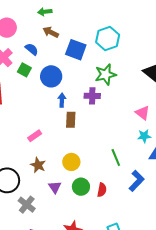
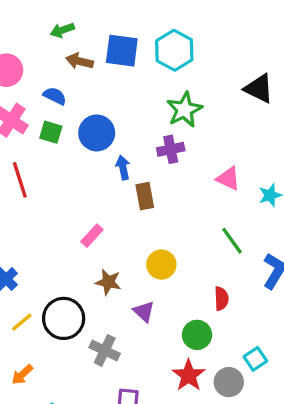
blue square: (76, 50) -> (122, 51), moved
pink triangle: (143, 113) -> (228, 179), moved
green circle: (81, 187) -> (197, 335), moved

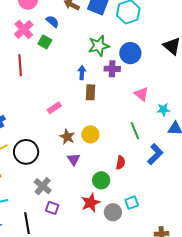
green star: (184, 110) -> (99, 46), moved
blue circle: (97, 133) -> (130, 53), moved
brown star: (108, 282) -> (67, 137), moved
gray cross: (105, 350) -> (43, 186), moved

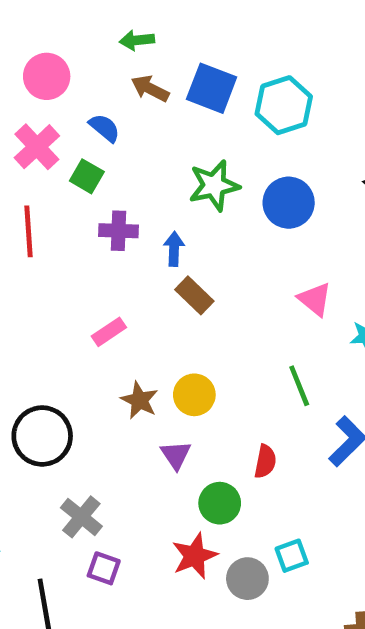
purple cross: (112, 69) -> (118, 231), moved
brown rectangle: (90, 92) -> (194, 295), turned -49
purple triangle: (74, 159) -> (176, 455), moved

